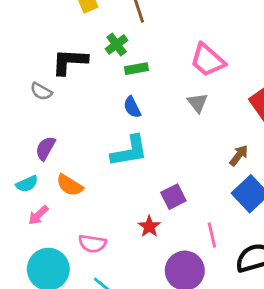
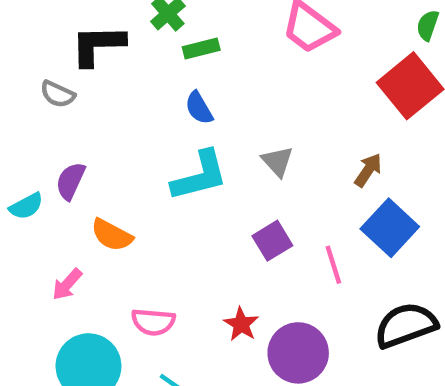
gray triangle: (198, 103) -> (277, 161), moved
cyan semicircle: (27, 184) -> (26, 206), moved
red star: (149, 226) -> (241, 324), moved
pink line: (212, 235) -> (333, 265), moved

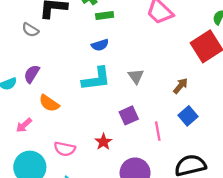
blue semicircle: (199, 108) -> (100, 45), turned -84
blue square: (390, 228) -> (188, 116), size x0.7
red star: (241, 324) -> (103, 142), moved

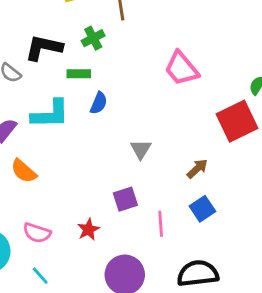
green rectangle: (105, 16) -> (79, 74), moved
blue semicircle: (100, 45) -> (99, 103), turned -56
cyan L-shape: (96, 79) -> (50, 114), moved

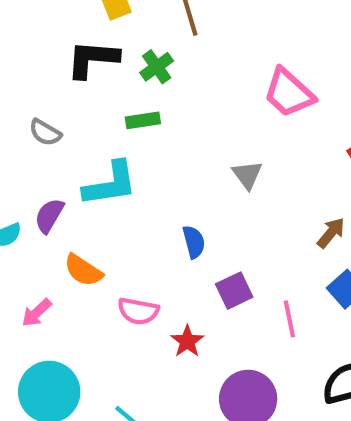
black L-shape: (44, 48) -> (93, 59), moved
blue semicircle: (99, 103) -> (194, 242), moved, turned -30
gray triangle: (141, 149) -> (247, 175), moved
pink semicircle: (37, 233) -> (138, 311), moved

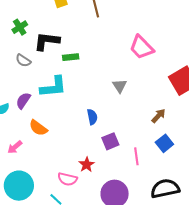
black L-shape: (93, 59) -> (47, 41), moved
green cross: (157, 67) -> (20, 27), moved
pink semicircle: (138, 311) -> (67, 179), moved

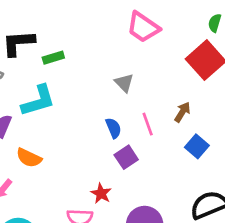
blue semicircle: (92, 117) -> (113, 128), moved
pink line: (136, 156) -> (148, 124), moved

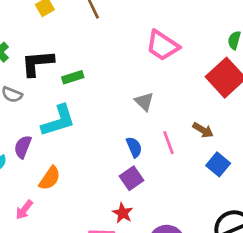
brown arrow: (182, 112) -> (203, 130), turned 90
purple square: (126, 157) -> (131, 178), moved
orange semicircle: (29, 158) -> (50, 178), turned -80

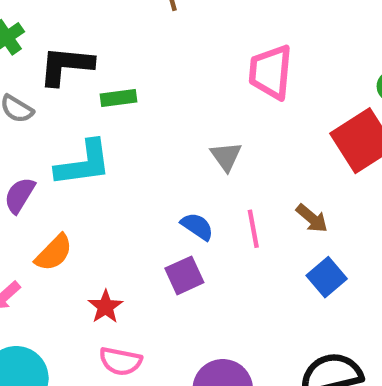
pink trapezoid: (163, 45) -> (271, 72), turned 52
blue semicircle: (134, 147) -> (197, 226), turned -42
red star: (123, 213) -> (105, 307), moved

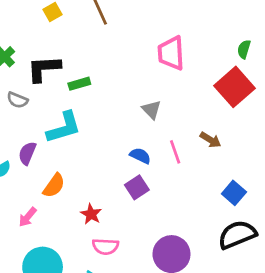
blue square: (327, 277) -> (234, 193), moved

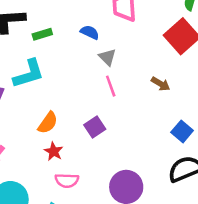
pink line: (175, 152) -> (111, 86), moved
blue semicircle: (140, 156) -> (90, 32), moved
orange semicircle: (54, 186) -> (48, 123), moved

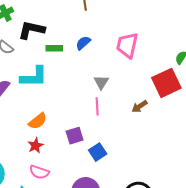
blue semicircle: (90, 32) -> (83, 43), moved, turned -84
brown arrow: (161, 84) -> (140, 106), moved, turned 98
blue square: (182, 131) -> (98, 152), moved

